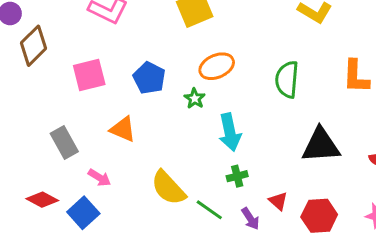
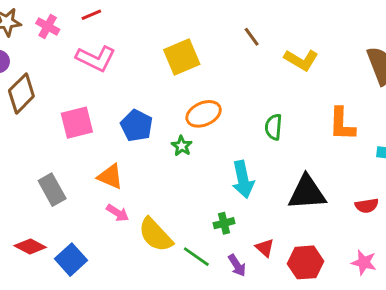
green semicircle: (287, 79) -> (273, 127), size x0.7
cyan arrow: (230, 132) -> (243, 179), moved
pink arrow: (99, 178) -> (118, 213), moved

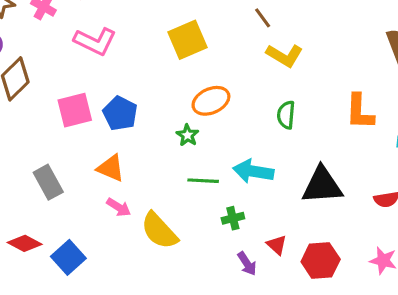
yellow L-shape: (301, 60) -> (285, 55), moved
blue pentagon: (137, 126) -> (120, 113), moved
cyan arrow: (243, 179) -> (253, 171), turned 111
green line: (196, 257) -> (203, 181), moved, turned -32

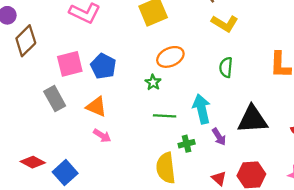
cyan arrow: (253, 171) -> (202, 109), turned 68
gray rectangle: (48, 182) -> (55, 99), moved
yellow semicircle: (159, 231) -> (166, 168), moved, turned 36
red triangle: (277, 245) -> (219, 178), moved
purple arrow: (247, 264) -> (219, 137), moved

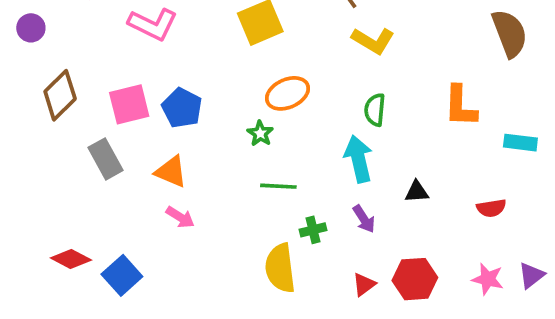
brown diamond: (26, 41) -> (60, 95), moved
cyan arrow: (202, 109) -> (358, 159), moved
black triangle: (253, 119) -> (417, 192), size x0.5
red triangle: (219, 178) -> (364, 284), turned 42

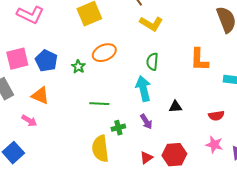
green star: (260, 133) -> (78, 67), moved
pink arrow: (180, 217) -> (29, 121), moved
pink star: (488, 279) -> (214, 145), moved

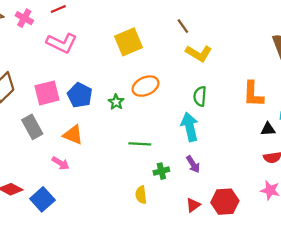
black triangle: (175, 107) -> (268, 129), moved
yellow semicircle: (100, 149) -> (141, 195), size x0.6

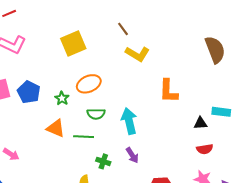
orange L-shape: (253, 94) -> (168, 91), moved
green semicircle: (200, 96) -> (96, 114), moved, turned -96
orange triangle: (73, 135) -> (56, 128), moved
green cross: (161, 171) -> (103, 161), turned 32

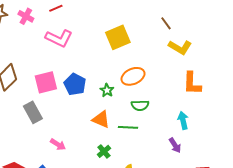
orange L-shape: (168, 91) -> (192, 83), moved
cyan arrow: (129, 121) -> (183, 120), moved, size x0.7
green cross: (103, 161) -> (104, 151), moved, turned 32

